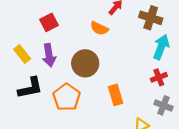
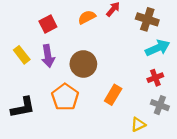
orange semicircle: (99, 28) -> (87, 17), moved, turned 126
cyan arrow: (161, 47) -> (158, 48), turned 45
black L-shape: (30, 88) -> (23, 107), moved
orange rectangle: (116, 95) -> (113, 95), turned 48

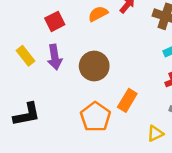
orange pentagon: (65, 97) -> (95, 117), moved

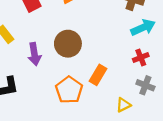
purple arrow: (55, 57) -> (34, 54), moved

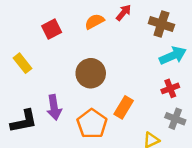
purple arrow: (34, 54) -> (54, 107), moved

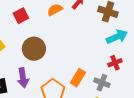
brown circle: (91, 73) -> (34, 49), moved
gray cross: (175, 119) -> (102, 83), moved

